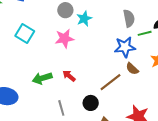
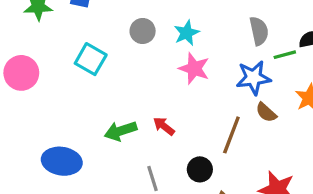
gray circle: (65, 10) -> (143, 31), moved
pink star: (64, 38) -> (194, 69), moved, turned 30
brown line: (111, 82) -> (231, 135), turned -30

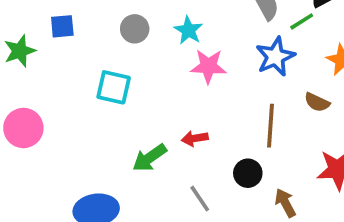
gray circle: (143, 31) -> (135, 29), moved
cyan square: (91, 59) -> (114, 87), moved
brown semicircle: (266, 112) -> (317, 102), moved
red arrow: (164, 126) -> (195, 138), turned -30

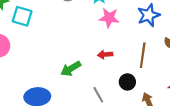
cyan square: (114, 87) -> (22, 16), moved
red arrow: (195, 138) -> (105, 55), moved

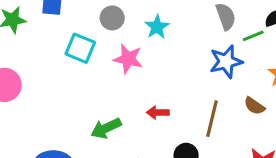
cyan square: (22, 16) -> (80, 48), moved
pink star: (109, 18) -> (128, 59), moved

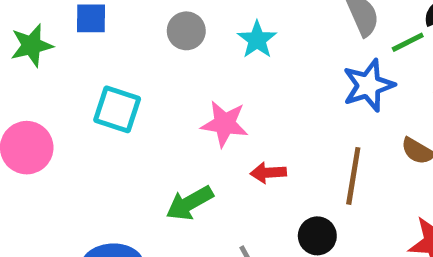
cyan square: (80, 48) -> (117, 109), moved
pink star: (128, 59) -> (225, 124), moved

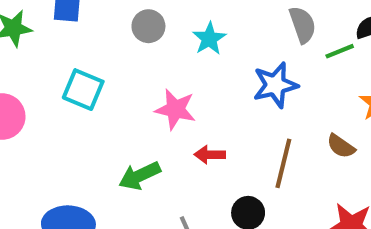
blue star: (368, 85) -> (275, 85), moved

